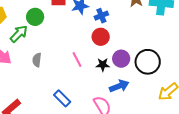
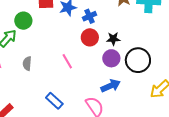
black star: (103, 65) -> (113, 39), moved

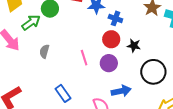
blue cross: (89, 16) -> (115, 18), turned 32
purple circle: (111, 58) -> (109, 63), moved

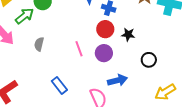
black circle: (153, 72) -> (149, 60), size x0.6

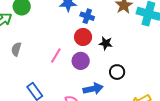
pink line: (79, 49) -> (56, 55), turned 49
black circle: (149, 60) -> (117, 72), moved

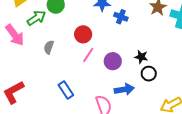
red circle: (83, 37) -> (83, 34), moved
black star: (106, 43) -> (141, 57), moved

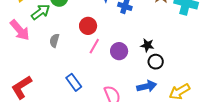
blue arrow: (124, 89) -> (147, 86), moved

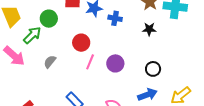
gray semicircle: (54, 41) -> (50, 62), turned 32
black star: (147, 45) -> (149, 29), moved

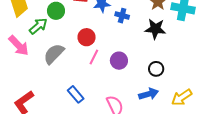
black star: (149, 29) -> (155, 29), size x1.5
gray semicircle: (50, 62) -> (54, 54), size x1.6

